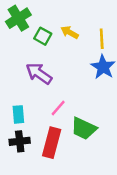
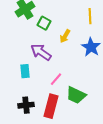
yellow arrow: (70, 32) -> (65, 36), moved, turned -88
yellow line: (102, 39) -> (90, 16), moved
cyan rectangle: (18, 114) -> (25, 71), moved

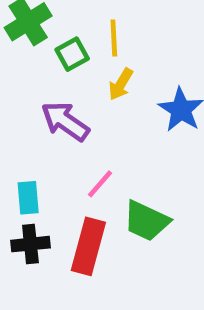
yellow line: (90, 16) -> (114, 38), moved
green square: (44, 23) -> (72, 54), turned 32
cyan rectangle: (25, 71) -> (28, 198), moved

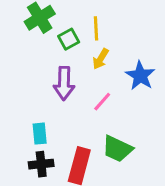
purple arrow: (65, 121) -> (64, 83), turned -124
pink line: (100, 184) -> (102, 102), moved

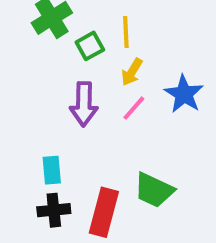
pink line: (102, 102) -> (134, 108), moved

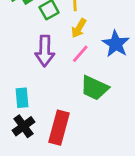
green trapezoid: (154, 190) -> (94, 88), moved
black cross: (54, 210) -> (23, 126), turned -30

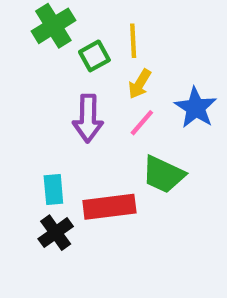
red rectangle: (59, 128) -> (109, 207), moved, turned 68

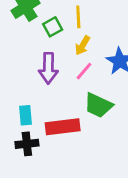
black cross: (56, 233) -> (27, 144), turned 30

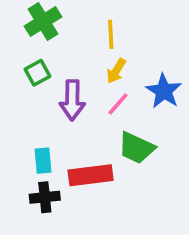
green square: (53, 27) -> (37, 73), moved

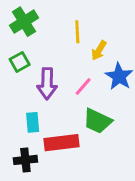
yellow arrow: (116, 71) -> (99, 50), moved
cyan rectangle: (43, 161) -> (33, 122), moved

